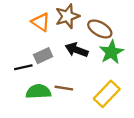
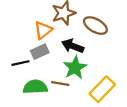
orange triangle: (41, 22) -> (43, 30), moved, turned 48
green star: (111, 52) -> (75, 68), moved

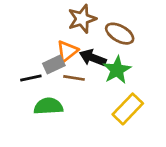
orange triangle: (43, 30) -> (67, 51), moved
green star: (75, 68) -> (117, 70), moved
brown line: (60, 83) -> (74, 78), moved

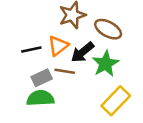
black arrow: (93, 58) -> (83, 52), turned -60
gray rectangle: (54, 65) -> (42, 78), moved
black line: (31, 78) -> (31, 50), moved

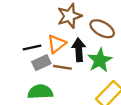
black arrow: (83, 52) -> (79, 50), turned 125
gray rectangle: (42, 78) -> (41, 63), moved

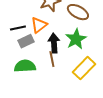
black arrow: (79, 50) -> (54, 43), moved
brown line: (62, 67) -> (52, 59), moved, turned 70

